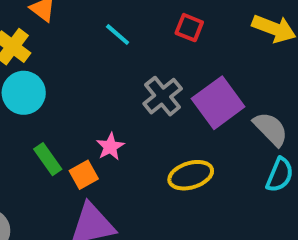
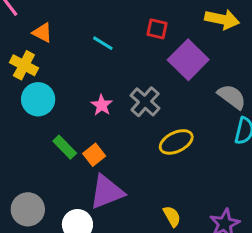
gray cross: (163, 96) -> (145, 102), moved
purple square: (218, 103) -> (188, 60), moved
pink star: (110, 147) -> (102, 105), moved

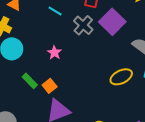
gray cross: (145, 102) -> (83, 25), moved
yellow ellipse: (176, 142) -> (121, 77), moved

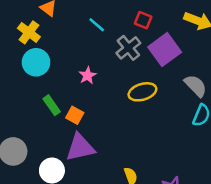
yellow ellipse: (121, 77) -> (142, 92), moved
orange square: (50, 86) -> (75, 115), turned -32

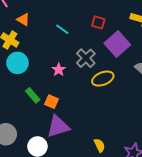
gray cross: (128, 48) -> (86, 58), moved

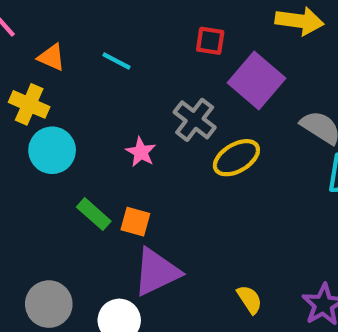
cyan line: (62, 29) -> (117, 61), moved

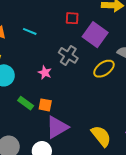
yellow ellipse: (236, 158) -> (104, 69), moved
yellow semicircle: (250, 299) -> (101, 136), size x1.6

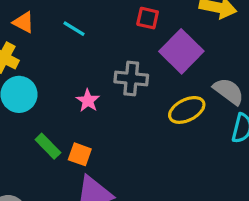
gray cross: (68, 55) -> (131, 79), turned -36

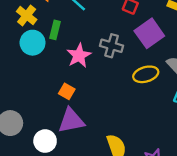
pink star: (88, 101) -> (79, 56), size x1.5
green rectangle: (48, 146) -> (55, 30), moved, turned 48

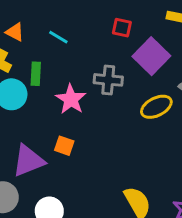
purple triangle: (71, 121) -> (28, 161), moved

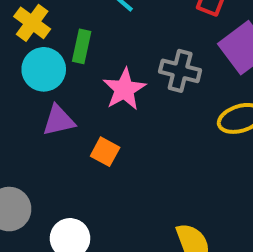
purple triangle: (28, 161) -> (59, 120), moved, size x0.7

